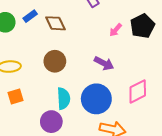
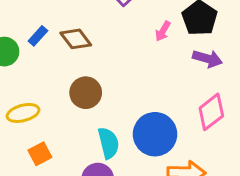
purple arrow: (104, 63) -> (207, 59), moved

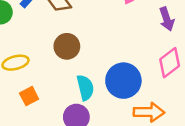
purple arrow: (207, 59) -> (167, 19), turned 55

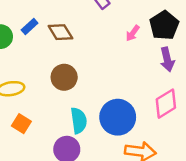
orange square: (29, 96) -> (21, 124), turned -36

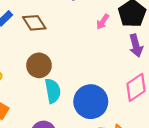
cyan semicircle: (79, 121) -> (53, 91), moved

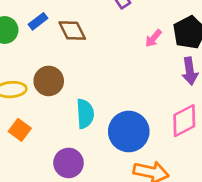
brown circle: (39, 65) -> (49, 81), moved

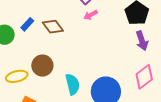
pink arrow: (153, 38) -> (91, 15), moved, turned 32

